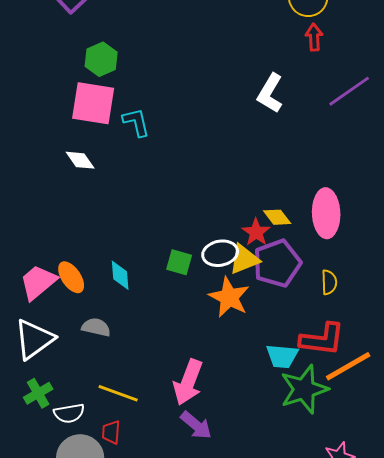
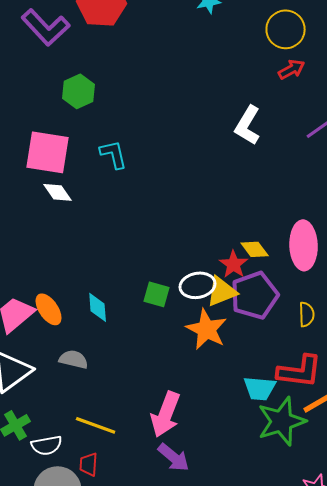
red arrow: (314, 37) -> (292, 69), turned 64
pink square: (93, 103) -> (48, 152), moved

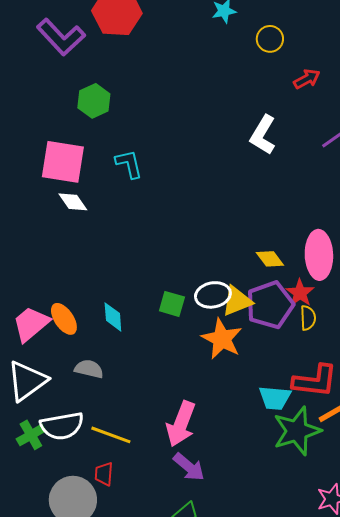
yellow circle: (286, 29) -> (270, 39), moved, size x0.7
red star: (234, 264) -> (300, 293), moved
yellow semicircle: (307, 314) -> (308, 318), moved
white semicircle: (47, 445) -> (62, 426), moved, size x1.4

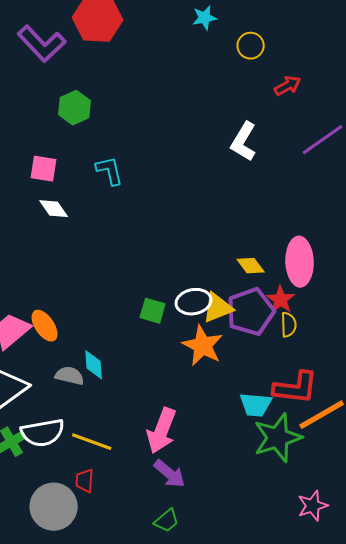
pink square: (63, 162) -> (44, 169), size x0.6
cyan diamond: (113, 317) -> (94, 365), moved

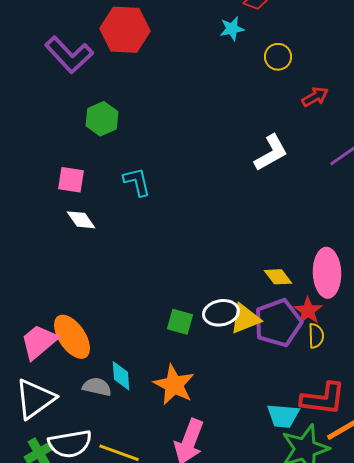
white L-shape: (244, 142) -> (271, 153), turned -150
orange ellipse: (45, 326) -> (72, 337), size x1.4
orange star: (203, 346) -> (174, 385), moved

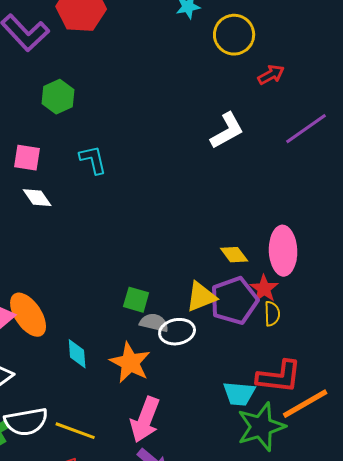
yellow circle: (278, 57) -> (234, 35), size x1.5
white ellipse: (221, 313) -> (177, 332), moved
gray semicircle: (97, 387) -> (154, 323), moved

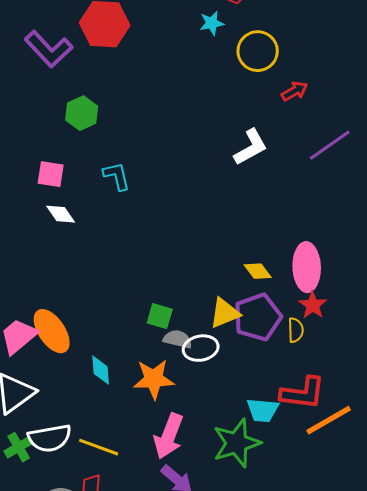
red star: (264, 289) -> (313, 305), moved
orange star: (130, 363) -> (154, 379), turned -30
green star: (261, 427) -> (237, 443), moved

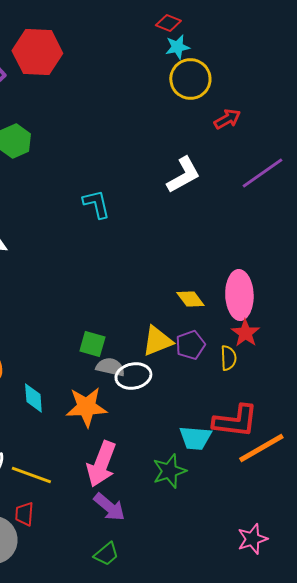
cyan star: (212, 23) -> (177, 47), moved
cyan L-shape: (117, 176) -> (96, 204), moved
purple pentagon: (258, 317) -> (190, 345), size x0.6
green star: (237, 443) -> (169, 471), size x0.7

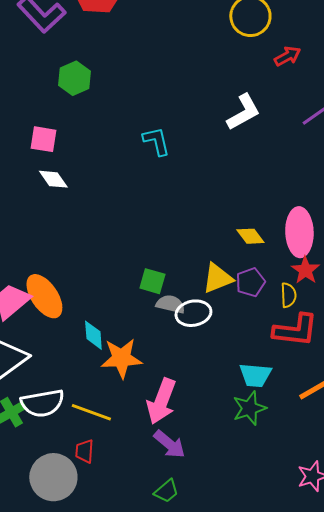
orange star: (86, 407) -> (121, 358), moved
red L-shape: (235, 421) -> (295, 330), moved
green star: (169, 471) -> (249, 408), moved

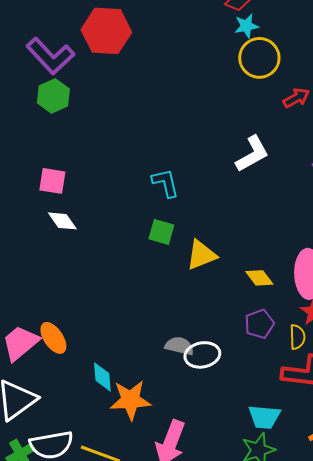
green hexagon: (74, 78) -> (53, 96), moved
yellow triangle: (217, 278) -> (201, 255), moved
green square: (152, 281) -> (161, 232), moved
orange ellipse: (44, 296) -> (53, 338), size x0.7

